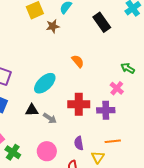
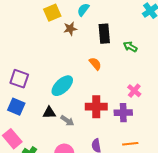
black rectangle: (102, 22) -> (104, 34), moved, turned 30
green arrow: (128, 68) -> (130, 47), moved

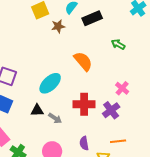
black rectangle: (104, 34) -> (92, 18), moved, turned 72
orange semicircle: (95, 64) -> (83, 61), size x1.5
purple cross: (123, 113) -> (111, 110), turned -36

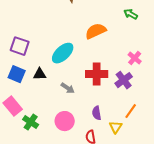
orange semicircle: (83, 61) -> (96, 31), turned -75
black triangle: (37, 110) -> (40, 74), moved
orange line: (118, 141) -> (131, 111), turned -49

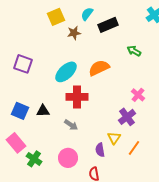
purple square: (20, 46) -> (23, 64), moved
cyan ellipse: (63, 53) -> (66, 72), moved
red cross: (97, 74) -> (77, 97), moved
yellow triangle: (116, 127) -> (114, 138), moved

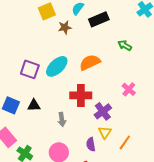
purple square: (23, 64) -> (30, 69), moved
red cross: (77, 97) -> (81, 95), moved
purple cross: (127, 117) -> (103, 111), moved
gray arrow: (71, 125) -> (62, 119), turned 48

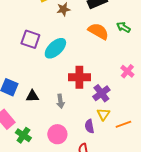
orange semicircle: (90, 62) -> (98, 31), moved, turned 55
purple square: (30, 69) -> (30, 39), moved
black triangle: (34, 105) -> (32, 96), moved
orange line: (125, 142) -> (123, 124), turned 35

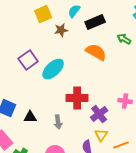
green arrow: (123, 27) -> (124, 39), moved
purple square: (30, 39) -> (28, 60), turned 36
pink cross: (127, 71) -> (125, 101), moved, turned -32

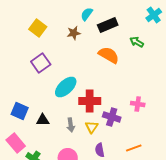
yellow square: (43, 14) -> (38, 28), moved, turned -30
cyan ellipse: (53, 69) -> (66, 87), moved
purple cross: (99, 114) -> (112, 117), turned -36
yellow triangle: (101, 135) -> (92, 127), moved

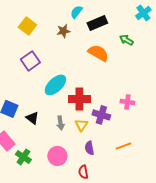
black triangle: (43, 120) -> (32, 118), turned 40

